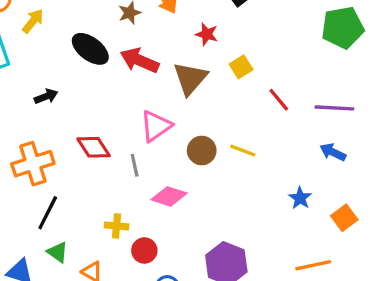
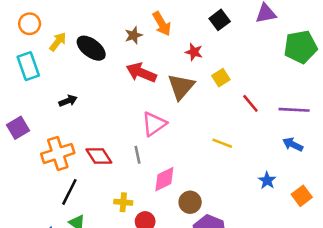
black ellipse: (90, 49) -> (91, 48), moved
red diamond: (94, 147) -> (99, 156), moved
brown circle: (202, 151) -> (190, 202), moved
pink diamond: (169, 196) -> (164, 179), turned -44

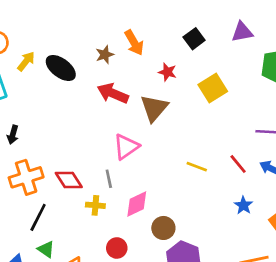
yellow square: (221, 78) -> (213, 88), moved, size x1.5
black arrow: (68, 101) -> (13, 135), moved, turned 126
red line: (250, 103) -> (238, 164), moved
yellow cross: (123, 202) -> (95, 205), moved

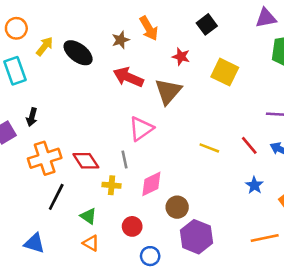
purple triangle: (242, 32) -> (266, 18), moved
yellow square: (213, 88) -> (225, 72), turned -32
green triangle: (46, 249) -> (88, 216), moved

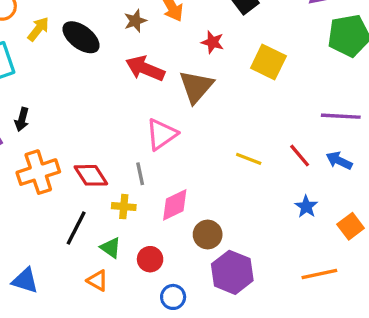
black line: (56, 197) -> (76, 228), moved
green triangle: (88, 216) -> (111, 248), moved

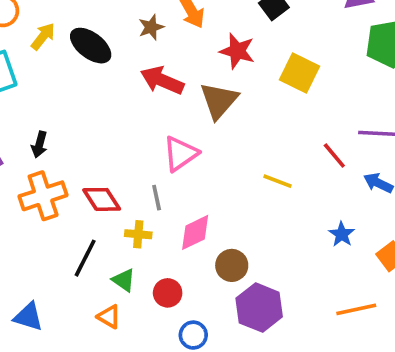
red star: (213, 42) -> (237, 51), size x1.4
black arrow: (22, 119) -> (39, 144), moved
red line: (300, 156) -> (334, 155), moved

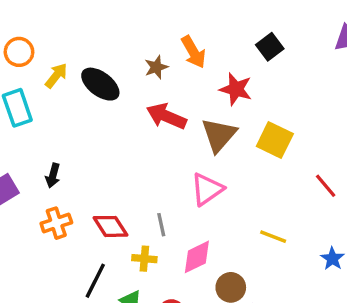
yellow square: (300, 73) -> (275, 140), moved
pink triangle: (180, 154) -> (207, 189), moved
yellow line: (278, 181) -> (273, 237), moved
orange cross: (43, 196) -> (56, 223), size x0.7

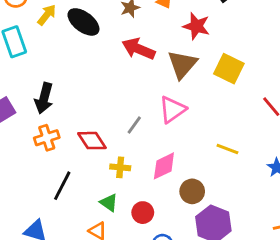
black arrow: (53, 176) -> (44, 98), size x1.5
gray line: (161, 225) -> (134, 125), moved, turned 48
black line: (95, 281) -> (62, 186), moved

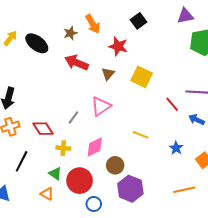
brown triangle: (182, 64) -> (108, 74), size x0.6
red circle: (143, 213) -> (80, 181), size x1.6

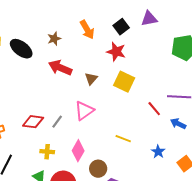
purple triangle: (185, 16) -> (149, 19), moved
orange arrow: (93, 24) -> (87, 30), moved
red star: (118, 46) -> (116, 52), moved
red diamond: (43, 129) -> (33, 122), moved, turned -50
pink diamond: (95, 147) -> (78, 151), turned -35

